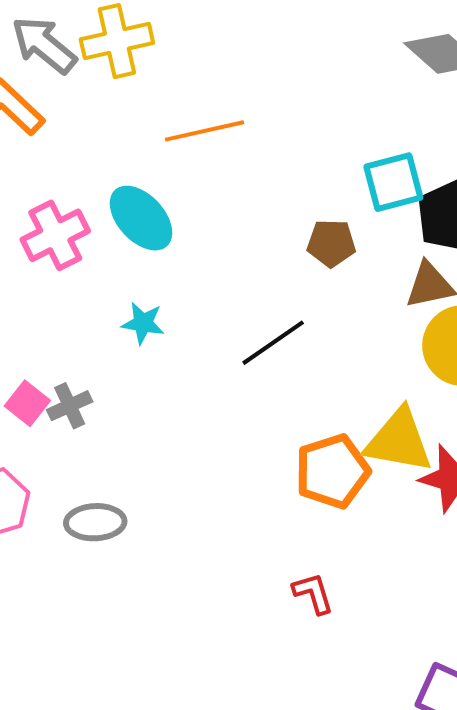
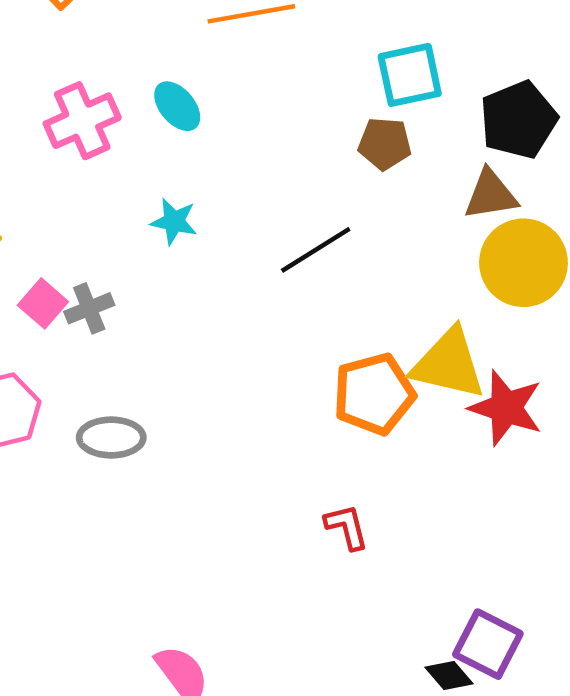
cyan square: (393, 182) -> (410, 75), moved
cyan ellipse: (141, 218) -> (177, 106), size x0.7

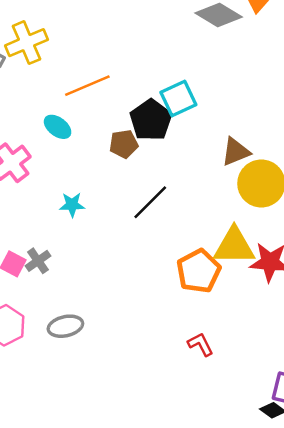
cyan ellipse: (177, 106) -> (58, 127), moved
black pentagon: (518, 120) -> (151, 120), moved
brown pentagon: (385, 144) -> (124, 144), moved

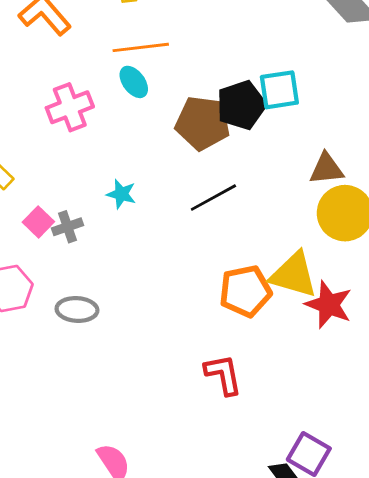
orange line: (87, 86) -> (141, 47), moved
brown pentagon: (124, 144) -> (203, 123), size x1.6
cyan star: (72, 205) -> (121, 194), moved
red L-shape: (200, 344) -> (223, 375), size x1.4

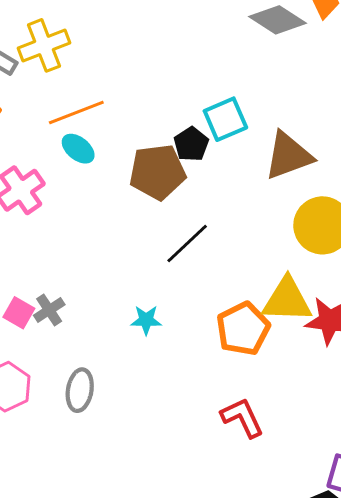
black pentagon: (241, 105) -> (191, 144), size x0.7
brown triangle: (326, 169) -> (288, 156), moved, size x1.4
cyan star: (121, 194) -> (146, 320), moved
gray ellipse: (77, 309) -> (80, 390), turned -69

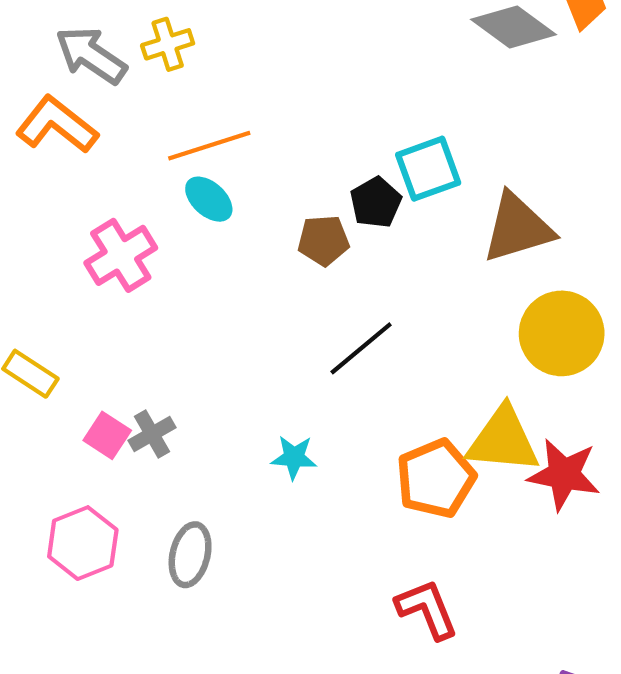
yellow cross: (44, 45) -> (168, 44), size x0.7
brown pentagon: (157, 172) -> (323, 240), size x0.6

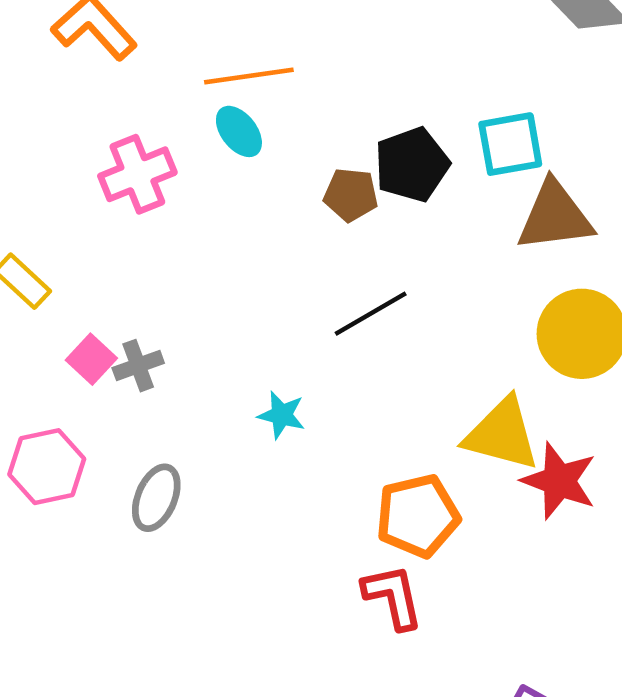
cyan square: (428, 169) -> (510, 144), moved
black pentagon: (376, 202) -> (412, 165), size x1.4
orange pentagon: (436, 479) -> (418, 516), moved

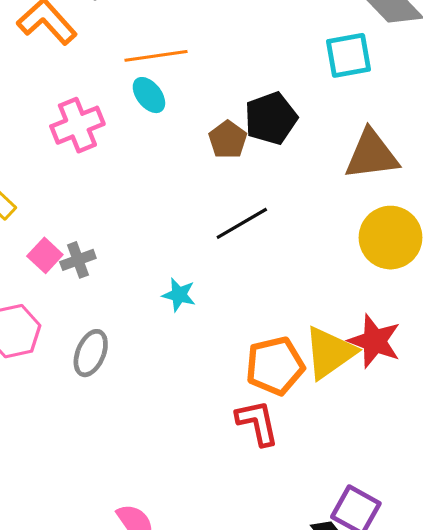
cyan square: (510, 144) -> (348, 55), moved
brown pentagon: (351, 195) -> (228, 140), turned 30
yellow triangle: (502, 434) -> (330, 353), moved, turned -50

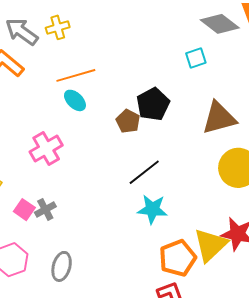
cyan square: (348, 55) -> (196, 58), size x0.7
pink cross: (77, 125) -> (46, 149), moved
cyan star: (179, 295) -> (152, 209), moved, size x1.4

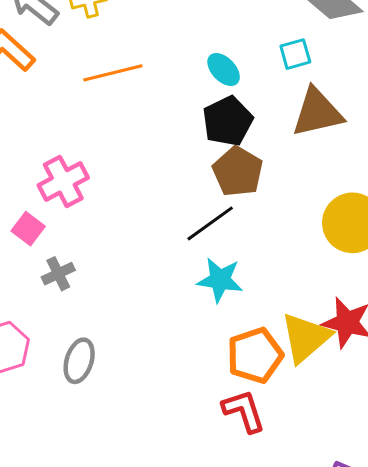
cyan ellipse: (75, 100) -> (224, 69), moved
brown triangle: (219, 118) -> (317, 112), moved
brown pentagon: (128, 121) -> (238, 172), moved, size x1.4
pink square: (24, 210) -> (28, 229), moved

